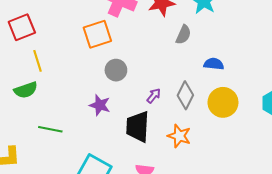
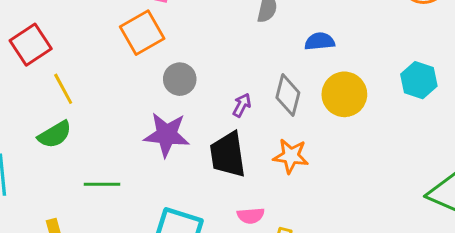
purple star: (100, 105) -> (167, 135), size x1.4

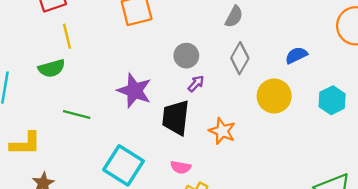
blue semicircle: (320, 41) -> (296, 55), moved, turned -35
gray circle: (180, 79) -> (186, 56), moved
gray diamond: (288, 95) -> (240, 58), moved

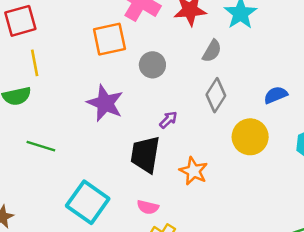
gray circle: (186, 56) -> (152, 65), moved
purple star: (134, 91) -> (105, 103), moved

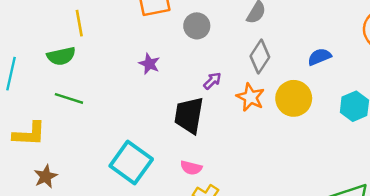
purple star: (105, 103) -> (149, 64), size x0.6
green line: (41, 146) -> (69, 98), moved
orange star: (194, 171) -> (250, 97), moved

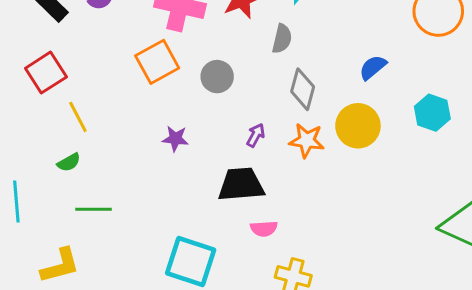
green semicircle: (61, 56) -> (69, 162), size x0.7
black trapezoid: (189, 115) -> (241, 184), turned 93
pink semicircle: (191, 168) -> (264, 229), moved

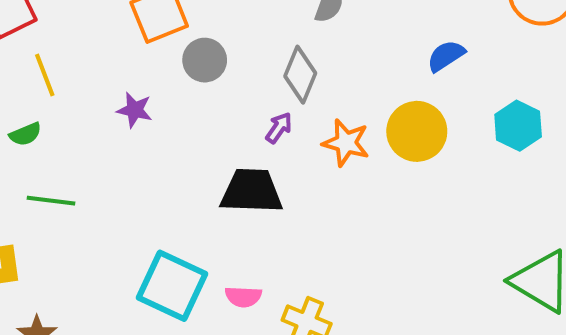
gray circle: (217, 77) -> (205, 60), moved
gray diamond: (303, 89) -> (300, 75), moved
purple star: (175, 139) -> (135, 110), moved
pink semicircle: (264, 229) -> (243, 297), moved

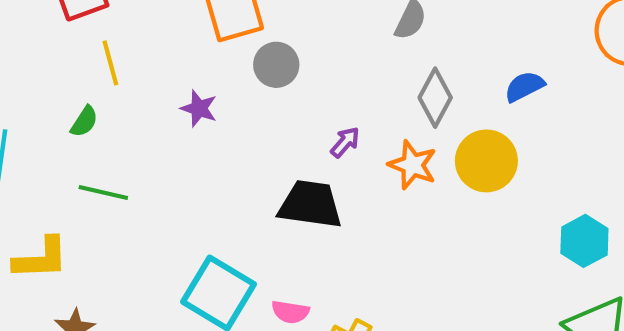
gray diamond: (300, 75) -> (435, 98), moved
cyan hexagon: (518, 126) -> (584, 241), moved
green semicircle: (25, 134) -> (84, 122), turned -40

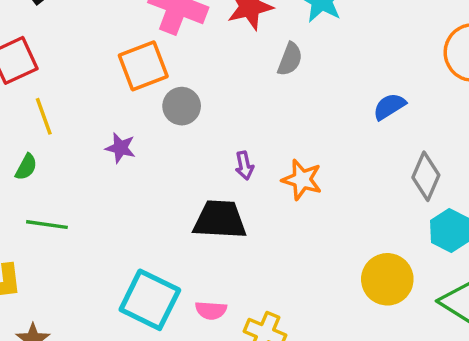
gray diamond: (435, 98) -> (426, 176), moved
purple arrow: (345, 142) -> (244, 166), turned 132
yellow circle: (486, 161) -> (387, 279), moved

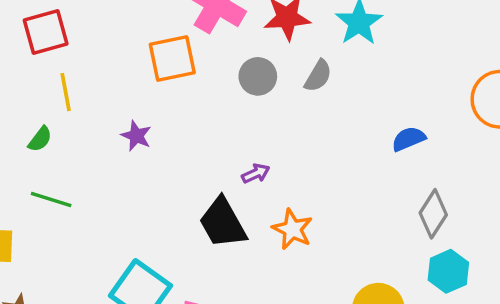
gray circle: (182, 106) -> (258, 76), moved
purple arrow: (244, 166) -> (256, 173), turned -112
orange star: (302, 180) -> (292, 229), moved
black trapezoid: (220, 220) -> (223, 223), turned -132

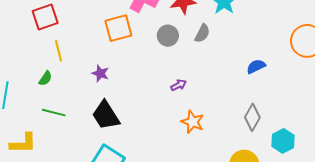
purple arrow: (256, 173) -> (178, 85), moved
gray diamond: (433, 214) -> (252, 117), moved
black trapezoid: (223, 223) -> (106, 115), moved

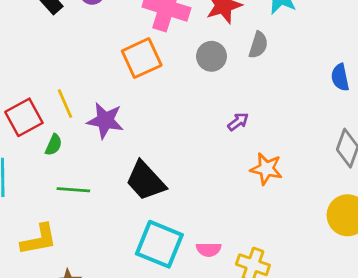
red square: (45, 17) -> (24, 117), moved
blue semicircle: (256, 66) -> (340, 77), turned -66
purple star: (100, 73) -> (105, 120), moved, size x1.5

